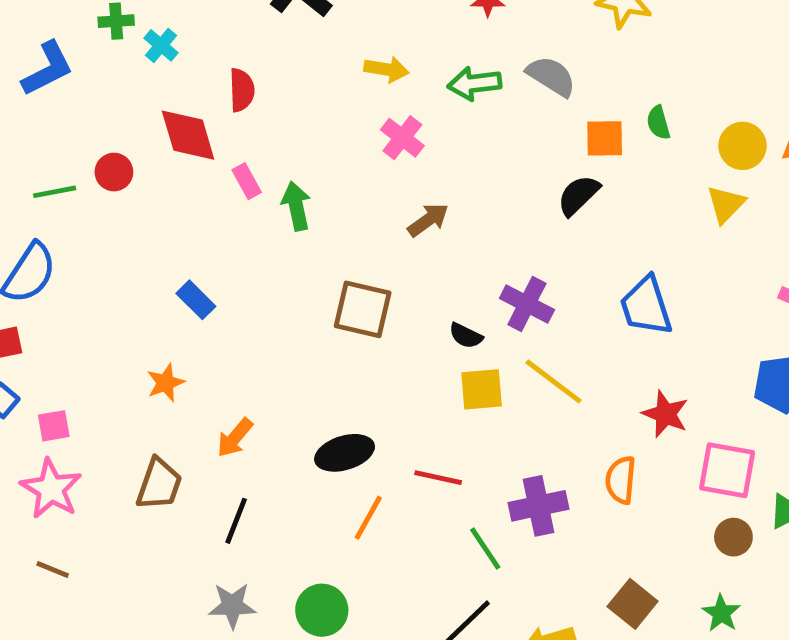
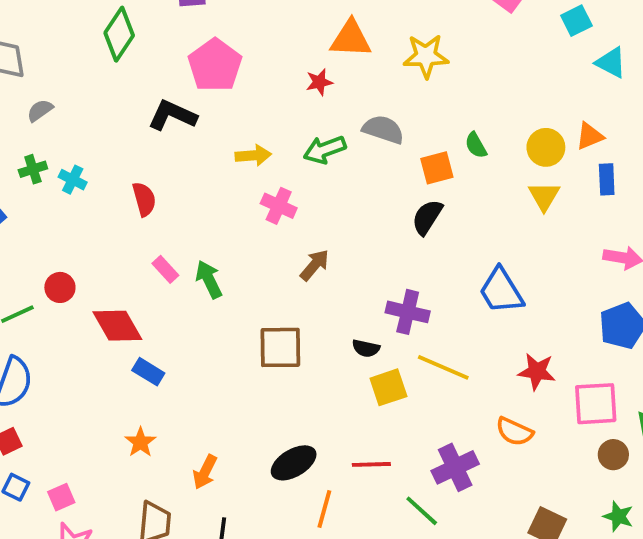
red diamond: (188, 135) -> (117, 326), moved
orange semicircle: (621, 480) -> (514, 432), turned -57

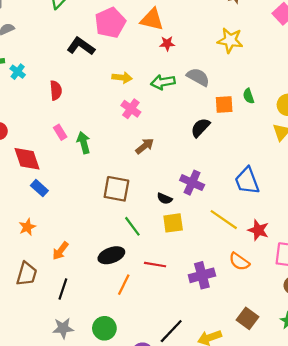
orange triangle: (351, 39) -> (152, 19), moved
black semicircle: (427, 217) -> (200, 128), moved
yellow line: (443, 367) -> (224, 220), moved
green line: (422, 511) -> (132, 226), moved

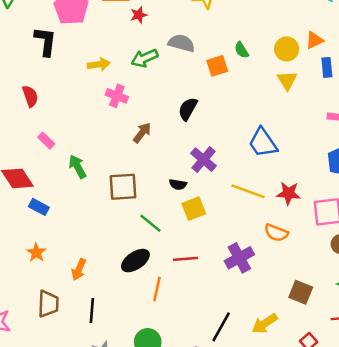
black L-shape: (81, 46) -> (45, 41), turned 76
black semicircle: (200, 128) -> (188, 109), moved
green arrow: (84, 143) -> (77, 167), moved
purple cross: (192, 183) -> (203, 160), turned 30

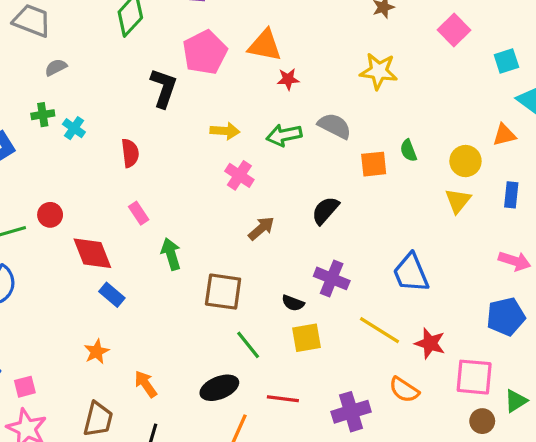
orange triangle: (314, 40) -> (504, 135), moved
purple cross: (203, 160) -> (332, 278), turned -30
orange arrow: (79, 269) -> (146, 384), turned 110

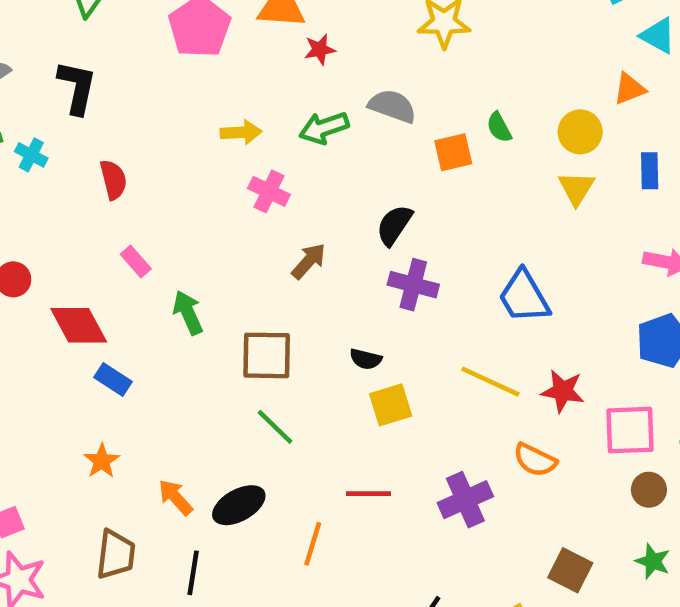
black L-shape: (164, 88) -> (77, 87), moved
purple cross: (332, 278) -> (413, 285), moved
green line: (248, 345) -> (275, 427), moved
black ellipse: (219, 388) -> (239, 505), moved

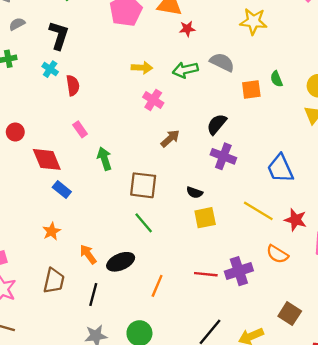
cyan cross: (31, 155) -> (50, 69), moved
red line: (368, 494) -> (206, 274), moved

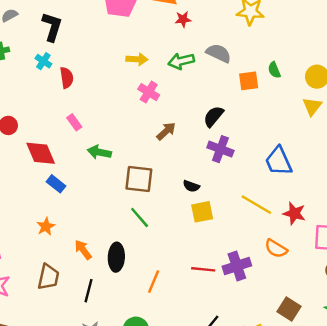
green arrow: (104, 159) -> (99, 152), turned -60
black ellipse: (121, 262) -> (116, 257), turned -64

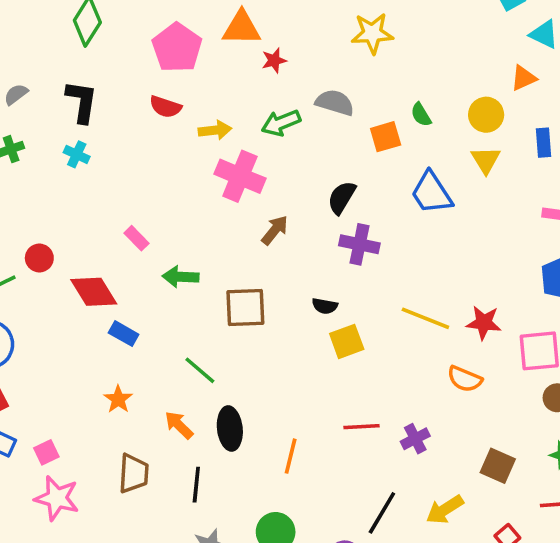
red semicircle: (67, 78) -> (165, 107), moved, turned 126
pink cross: (149, 92) -> (240, 176), size x1.5
blue trapezoid: (279, 161) -> (431, 193), moved
green line: (140, 217) -> (200, 370), moved
purple cross: (237, 266) -> (415, 439), moved, size x0.7

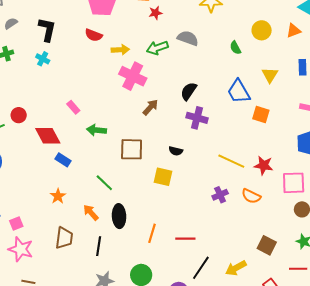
yellow circle: (486, 115) -> (262, 30), moved
orange square: (386, 137) -> (261, 114), moved, turned 30
yellow square: (347, 341) -> (163, 177), moved, turned 30
red line: (362, 427) -> (185, 239), moved
purple cross: (415, 439) -> (220, 195), moved

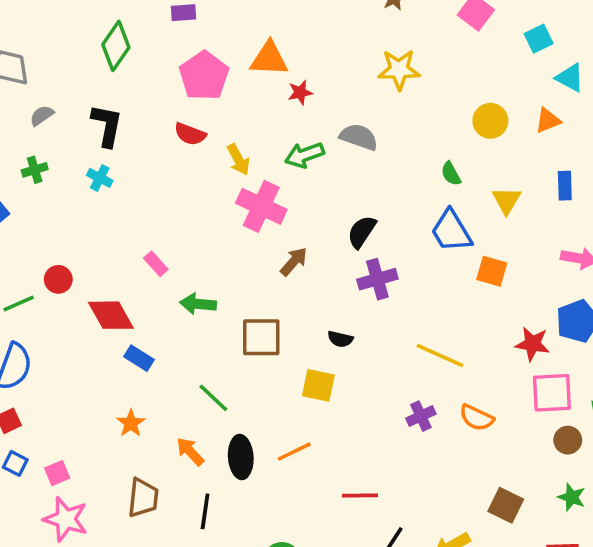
green semicircle: (235, 48) -> (451, 174), moved
yellow arrow: (120, 50) -> (238, 159), turned 66
purple cross: (197, 118) -> (377, 279), turned -30
red star: (264, 165) -> (533, 344), moved
orange line: (152, 233) -> (294, 452), moved, turned 48

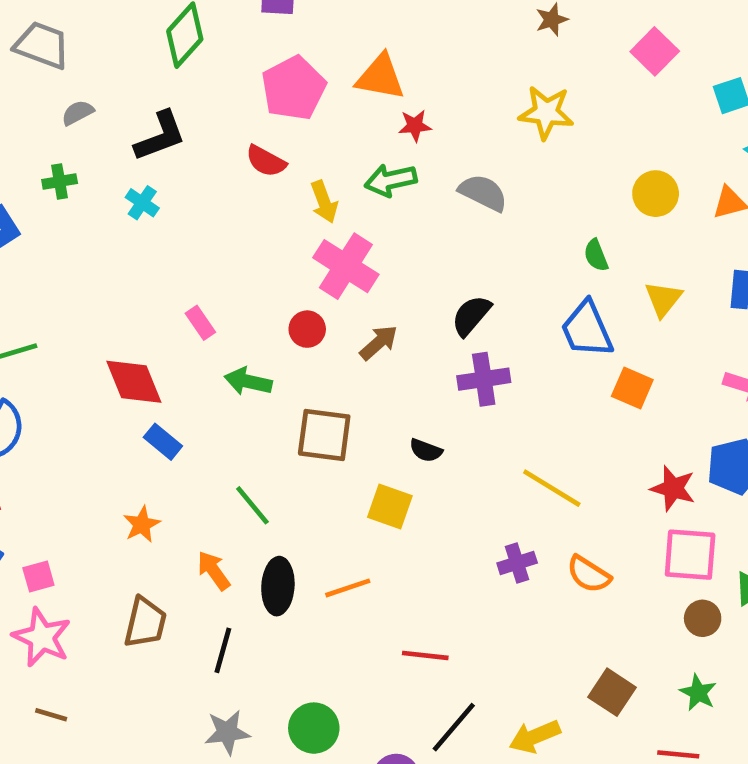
black L-shape: (107, 125) -> (160, 136), turned 51
green arrow: (304, 155) -> (391, 180), moved
red circle: (58, 279) -> (307, 329), moved

